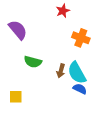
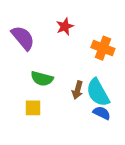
red star: (63, 11) -> (65, 26), moved
yellow square: (16, 97) -> (33, 108), moved

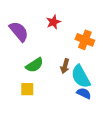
green semicircle: (42, 79) -> (35, 65), turned -48
brown arrow: (78, 90) -> (65, 66), moved

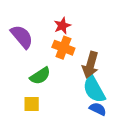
orange cross: (85, 40) -> (63, 48), moved
brown arrow: (65, 66) -> (90, 65), moved, size x1.5

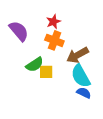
brown arrow: (90, 65) -> (78, 55), turned 45
yellow square: (32, 104) -> (46, 72), moved

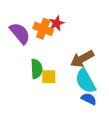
orange cross: (54, 40) -> (43, 29), moved
green semicircle: (35, 65) -> (37, 69), turned -60

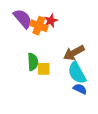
purple semicircle: (20, 33) -> (23, 19), moved

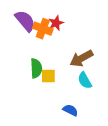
cyan semicircle: (77, 73) -> (85, 80), size x0.7
blue semicircle: (80, 89) -> (70, 110), moved

